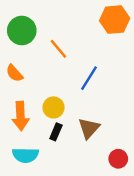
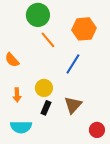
orange hexagon: (115, 20) -> (84, 29), moved
green circle: (22, 31) -> (38, 15), moved
orange arrow: (21, 116) -> (17, 95), size x0.6

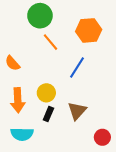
orange arrow: (17, 95) -> (18, 100), size x1.6

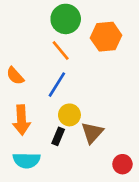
green circle: (40, 16) -> (66, 19), moved
blue line: (77, 67) -> (57, 85), moved
yellow circle: (46, 93) -> (69, 115), moved

